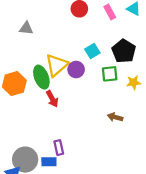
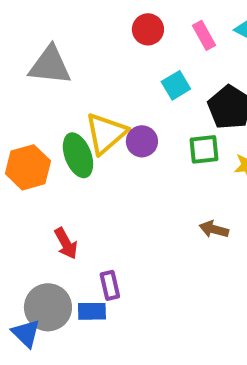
gray triangle: (26, 28) -> (50, 65), size x1.6
cyan square: (92, 51) -> (176, 85), moved
red arrow: (52, 99) -> (66, 243), moved

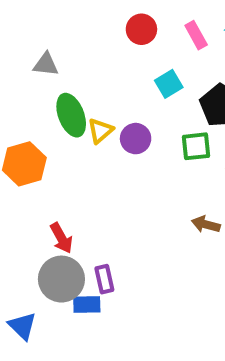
gray triangle: (50, 65) -> (46, 64), size x0.6
yellow triangle: (106, 133) -> (100, 131), size x0.6
green ellipse: (78, 155) -> (71, 115), moved
gray circle: (48, 307) -> (61, 279), moved

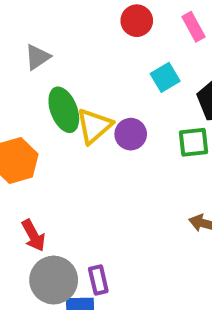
gray triangle: (46, 64) -> (37, 57), turned -40
yellow triangle: (100, 131) -> (94, 126), size x1.4
red arrow: (61, 238) -> (33, 235), moved

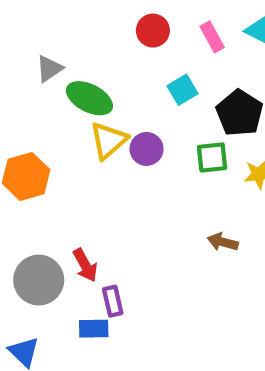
green ellipse: (64, 110) -> (89, 98), moved, turned -42
red arrow: (33, 235) -> (85, 265), moved
gray circle: (54, 280) -> (39, 280), moved

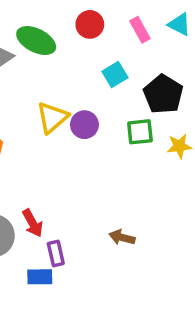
green ellipse: (89, 98) -> (36, 41), moved
brown arrow: (223, 242) -> (122, 237), moved

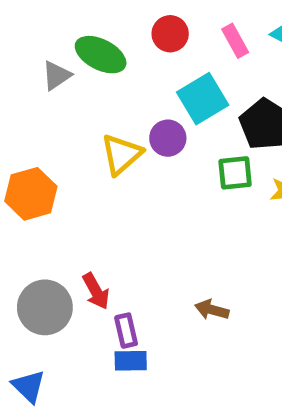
cyan square: (115, 75) -> (203, 99), size x1.5
purple circle: (84, 125) -> (168, 138), moved
blue rectangle: (40, 277) -> (131, 361), moved

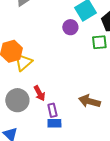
yellow triangle: (121, 154) -> (23, 62), moved
brown arrow: (212, 310) -> (89, 101), size x1.5

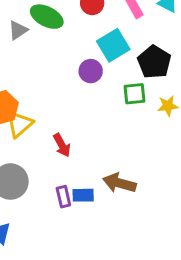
red arrow: (39, 93) -> (62, 145), moved
blue rectangle: (54, 123) -> (83, 195), moved

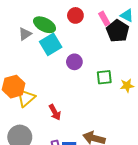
cyan square: (113, 45) -> (51, 44), moved
black pentagon: (154, 62) -> (118, 31), moved

